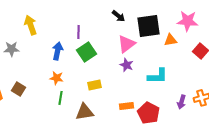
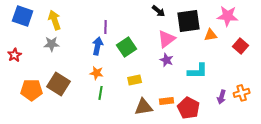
yellow arrow: (30, 25) -> (55, 20), moved
purple line: (78, 32) -> (106, 27), moved
brown square: (18, 89) -> (59, 84), size x1.6
brown triangle: (84, 112) -> (144, 107), moved

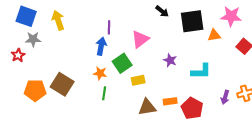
pink triangle: (167, 39) -> (140, 39), moved
gray star: (52, 44) -> (33, 39), moved
green square: (127, 47) -> (122, 63), moved

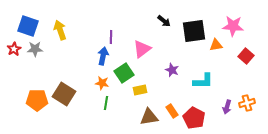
red star: (18, 55) -> (14, 49), moved
orange rectangle: (170, 101) -> (172, 111), turned 64

